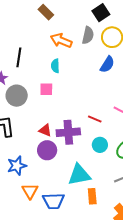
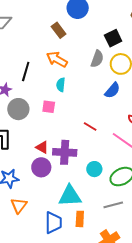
orange arrow: (61, 40) -> (57, 59), moved
red line: (95, 119) -> (90, 126), moved
blue trapezoid: (53, 201) -> (53, 223), moved, turned -95

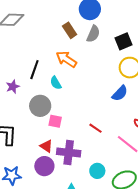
gray semicircle: (97, 59) -> (93, 34), moved
cyan semicircle: (61, 85) -> (56, 83), moved, turned -40
pink square: (49, 107) -> (55, 121), moved
gray circle: (18, 109) -> (40, 106), moved

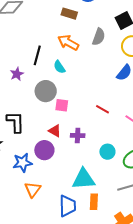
brown rectangle: (70, 30) -> (69, 14), turned -35
gray semicircle: (93, 34) -> (99, 37), moved
purple cross: (69, 153) -> (78, 135), size x0.6
purple circle: (44, 166) -> (44, 150), moved

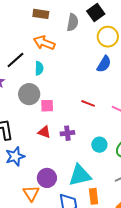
gray semicircle: (99, 37) -> (73, 22), moved
black line: (37, 55) -> (15, 60), turned 42
cyan semicircle: (59, 67) -> (39, 68), turned -136
purple circle: (44, 150) -> (47, 178), moved
blue star: (22, 163) -> (15, 156), moved

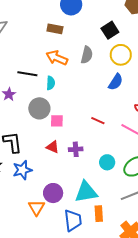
gray semicircle: (73, 22) -> (87, 55), moved
black line: (15, 60) -> (27, 74), turned 48

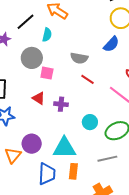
gray semicircle: (87, 55) -> (79, 58), moved, turned 78
black line: (27, 74) -> (25, 22), turned -60

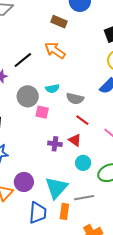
cyan semicircle: (47, 35) -> (52, 88), moved, turned 64
red triangle: (39, 98) -> (75, 140), moved
cyan triangle: (64, 148) -> (56, 188), turned -50
gray line: (107, 159) -> (84, 198), moved

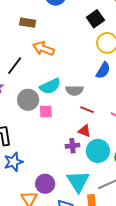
brown rectangle: (59, 22) -> (28, 23), moved
cyan semicircle: (52, 88) -> (50, 86), size x1.5
purple cross: (55, 144) -> (72, 146), moved
cyan circle: (83, 163) -> (98, 151), size x1.5

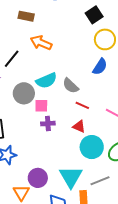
gray semicircle: (75, 90) -> (71, 86), turned 42
purple cross: (72, 146) -> (48, 124), moved

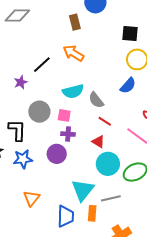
black square: (94, 15) -> (130, 34), turned 30
brown rectangle: (26, 16) -> (75, 22), moved, turned 56
gray circle: (24, 93) -> (39, 112), moved
purple circle: (38, 178) -> (57, 154), moved

